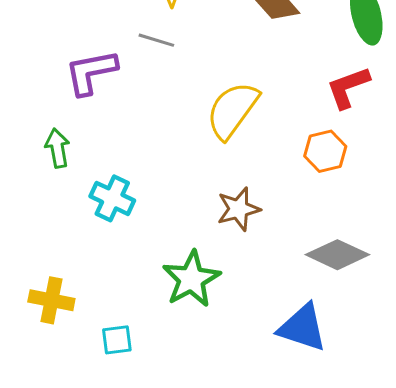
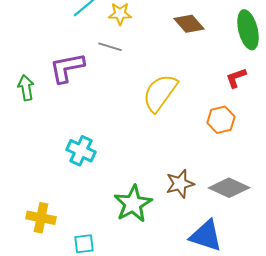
red L-shape: (348, 87) -> (236, 78), size x0.7
green arrow: (58, 148) -> (26, 88), moved
brown star: (239, 209) -> (180, 184), moved

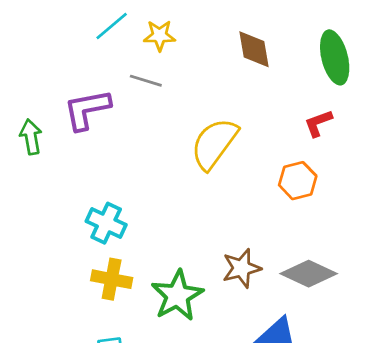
brown diamond: (189, 24) -> (254, 49), turned 32
yellow cross: (41, 218) -> (112, 279), moved

